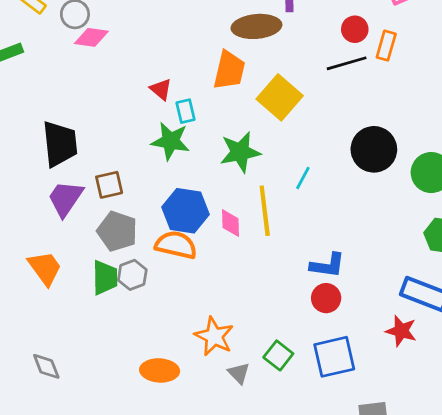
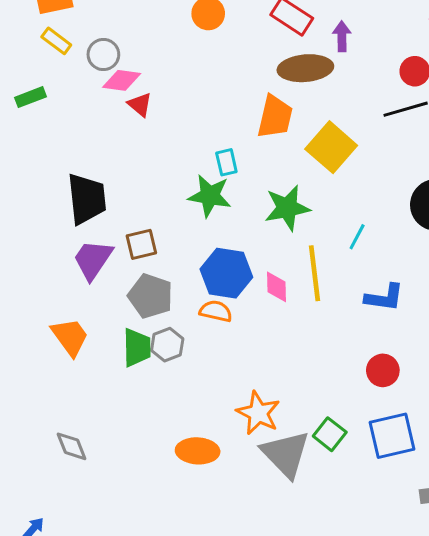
red triangle: (161, 89) -> (140, 105), moved
orange semicircle: (176, 245) -> (216, 311), size x0.7
blue L-shape: (327, 265) -> (384, 298), moved
gray triangle: (239, 373) -> (286, 454), size x2.0

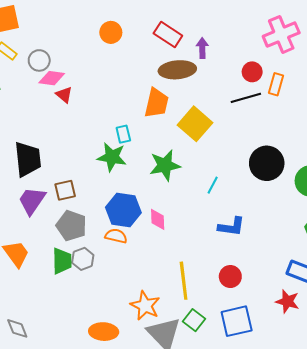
yellow line: (315, 273) -> (184, 281), moved

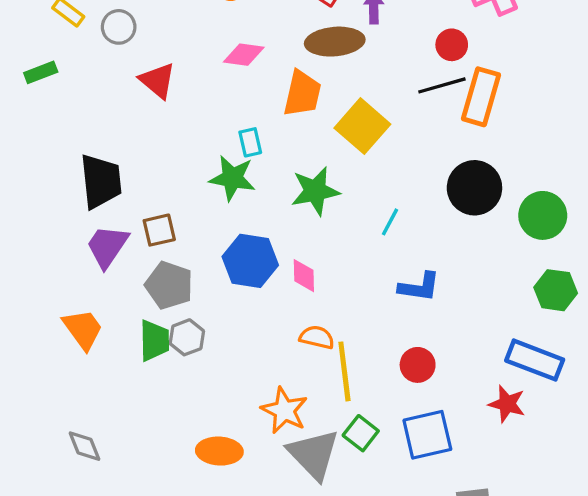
pink diamond: (52, 78) -> (244, 55), moved
orange rectangle: (276, 84) -> (481, 97), moved, size x1.6
red triangle: (64, 95) -> (158, 81), size x1.4
orange semicircle: (116, 236) -> (317, 337), moved

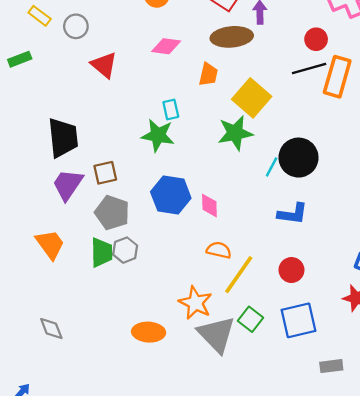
orange trapezoid: (302, 94) -> (208, 74), size x0.7
black circle: (474, 188) -> (298, 158), moved
green star: (315, 191) -> (235, 133), moved
yellow line: (344, 371) -> (239, 275), turned 42

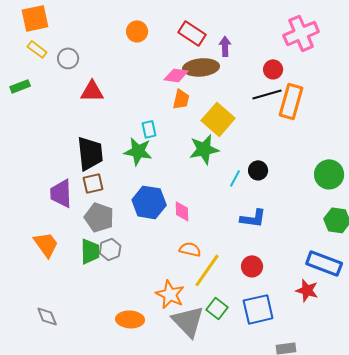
pink diamond: (166, 46) -> (176, 75), moved
red triangle: (104, 65) -> (92, 91), turned -40
black trapezoid: (63, 138) -> (90, 153), moved
black circle: (298, 158) -> (258, 170), size x0.6
purple trapezoid: (68, 184) -> (61, 193), turned -36

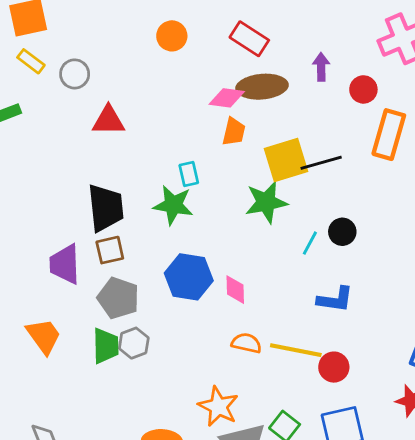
purple arrow: (225, 46) -> (321, 67), moved
black line: (267, 94) -> (321, 163), moved
yellow square: (218, 119) -> (286, 160), turned 32
yellow line: (207, 270) -> (296, 350), moved, turned 66

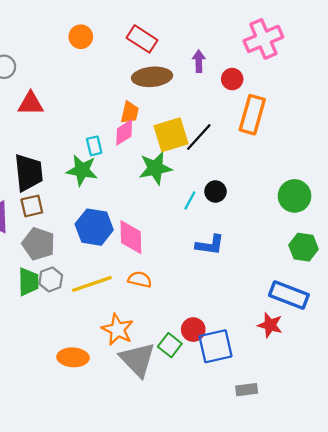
pink diamond: (227, 98) -> (124, 132), moved, turned -40
black line: (321, 163) -> (199, 137), turned -32
pink diamond: (235, 290) -> (131, 237), size x1.5
yellow line: (296, 350) -> (92, 284), moved, turned -30
red circle: (334, 367) -> (193, 330), moved

